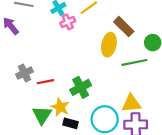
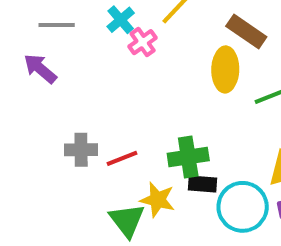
gray cross: (25, 73) -> (81, 150), turned 35
green cross: (81, 87) -> (188, 157), turned 30
black rectangle: (71, 123) -> (202, 184), moved

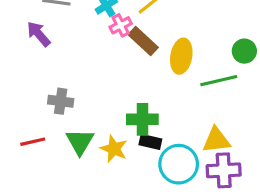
brown rectangle: (246, 32) -> (143, 41), moved
red line: (122, 158) -> (33, 142), moved
green triangle: (127, 220) -> (80, 142), moved

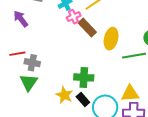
red line: (33, 142) -> (17, 54), moved
green triangle: (80, 142) -> (29, 82), moved
black rectangle: (150, 142) -> (83, 100), moved, turned 32

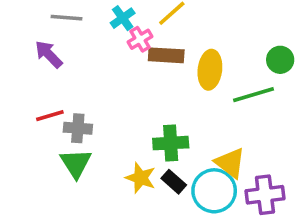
brown rectangle: (87, 27) -> (166, 55), turned -36
yellow triangle: (130, 94) -> (230, 163), moved, turned 48

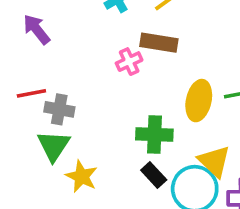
pink cross: (140, 39) -> (129, 62), moved
yellow ellipse: (210, 70) -> (199, 101), moved
yellow star: (141, 178) -> (82, 176), moved

